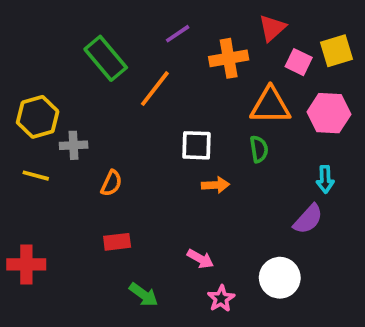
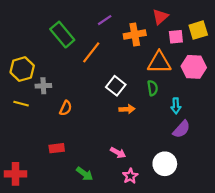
pink square: (299, 62) -> (176, 37), turned -32
white square: (197, 145) -> (116, 86), turned 36
cyan arrow: (325, 179) -> (176, 106), moved
red rectangle: (117, 242) -> (57, 148), moved
red cross: (26, 264) -> (15, 174), moved

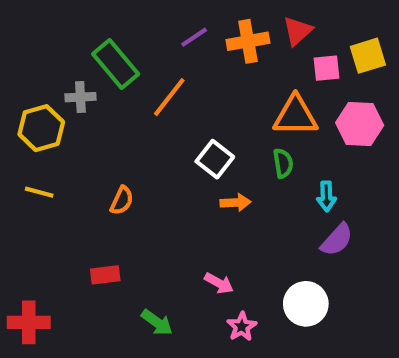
orange cross: (135, 35) -> (248, 41), moved
gray cross: (43, 86) -> (80, 97), moved

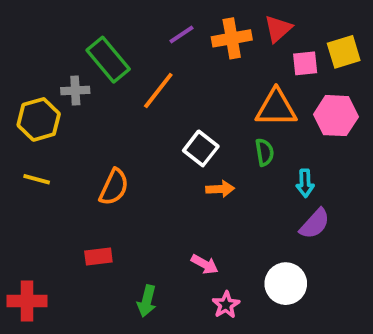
orange semicircle: (122, 200) -> (114, 187), size x1.4
green arrow: (157, 322) -> (147, 301), turned 68

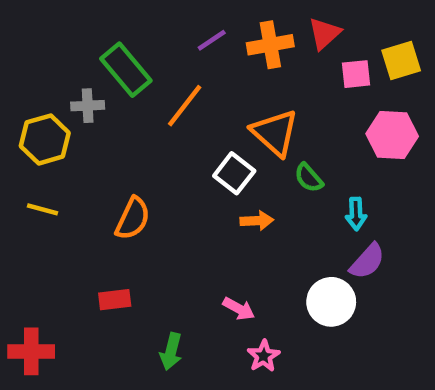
orange triangle: (276, 108) -> (275, 133), moved, turned 42
green semicircle: (265, 152) -> (309, 178), turned 148
white circle: (286, 284) -> (331, 302), moved

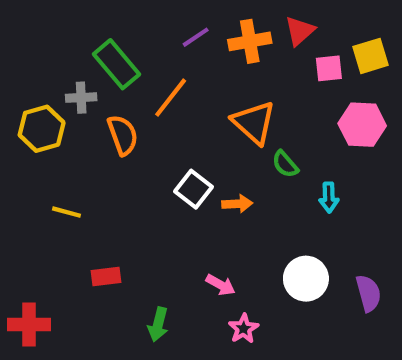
white square: (234, 173) -> (194, 189), moved
yellow line: (43, 209) -> (67, 212), moved
orange semicircle: (133, 218) -> (123, 135), moved, turned -45
purple semicircle: (367, 261) -> (368, 293), moved, turned -57

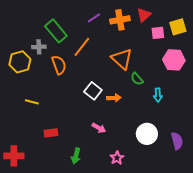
pink arrow: (221, 285) -> (99, 128), moved

